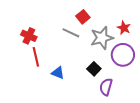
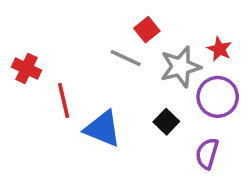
red cross: (29, 36) -> (26, 69), moved
blue triangle: (58, 73) -> (103, 129), size x1.6
purple semicircle: (106, 87) -> (207, 154), moved

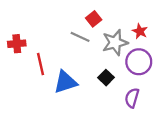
red cross: (26, 69) -> (17, 44), turned -30
blue triangle: (103, 129) -> (65, 82), turned -40

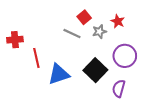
red star: (140, 31) -> (118, 21), moved
gray star: (115, 43) -> (99, 31), moved, size x0.6
black square: (106, 78) -> (95, 70), size x1.6

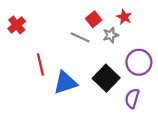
red star: (118, 21) -> (124, 17), moved
red cross: (15, 40) -> (17, 25), moved, turned -35

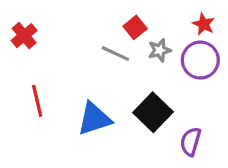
red star: (124, 17) -> (204, 24), moved
purple circle: (139, 62) -> (200, 60), moved
red line: (40, 65) -> (37, 101), moved

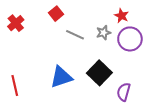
red star: (204, 24) -> (121, 16), moved
red square: (135, 27) -> (56, 14), moved
red line: (37, 101) -> (15, 86), moved

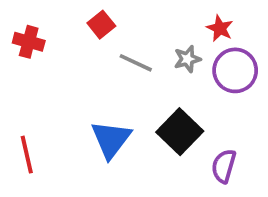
red cross: (16, 23) -> (29, 42), turned -35
blue triangle: (61, 77) -> (111, 139), turned -35

